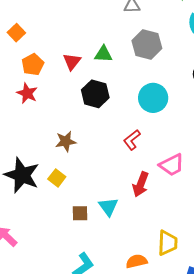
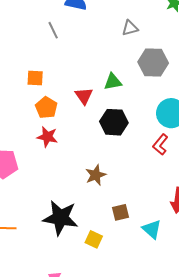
orange square: (16, 33) -> (35, 78), moved, turned -30
red L-shape: (132, 140) -> (160, 144), moved
yellow square: (57, 178) -> (94, 239), moved
brown square: (80, 213) -> (120, 212), moved

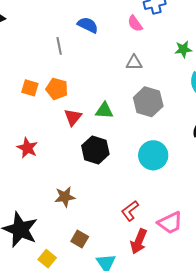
orange pentagon: (46, 108) -> (57, 89), moved, turned -30
red L-shape: (160, 144) -> (130, 211), moved
brown square: (120, 212) -> (80, 239), turned 30

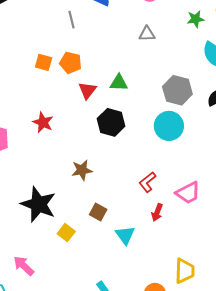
gray hexagon: (148, 102) -> (177, 90), moved
red arrow: (139, 241) -> (157, 213), size x0.7

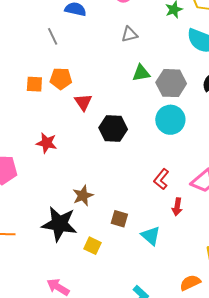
green triangle: (119, 83) -> (141, 73), moved
brown star: (82, 170) -> (83, 196), moved

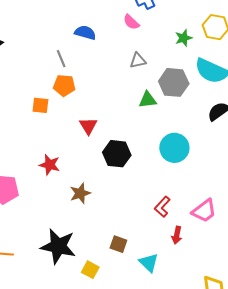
orange pentagon: (61, 79) -> (64, 85), moved
gray hexagon: (171, 83) -> (174, 82), moved
brown star: (83, 196) -> (80, 193), moved

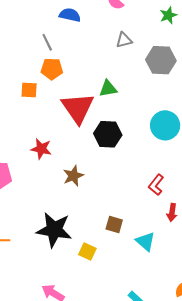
green triangle: (148, 100) -> (108, 89), moved
red triangle: (88, 126) -> (78, 108), size x1.8

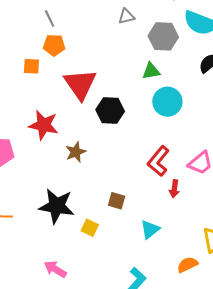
green triangle: (108, 89) -> (151, 71), moved
red star: (41, 149) -> (44, 125), size x1.4
red L-shape: (156, 185) -> (158, 161), size x1.4
cyan triangle: (146, 241) -> (150, 229), moved, turned 40

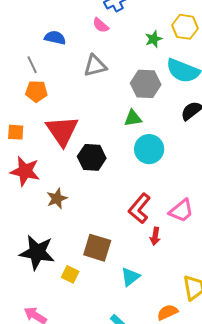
gray triangle: (126, 16) -> (95, 66), moved, size x1.4
orange square: (31, 66) -> (16, 132), moved
brown square: (117, 201) -> (97, 248), size x1.6

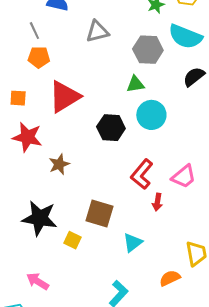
red triangle: (62, 131) -> (64, 97), turned 33
black hexagon: (92, 157) -> (111, 128), moved

